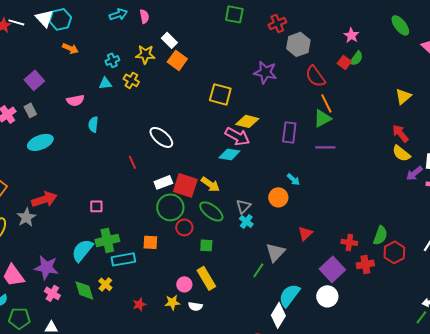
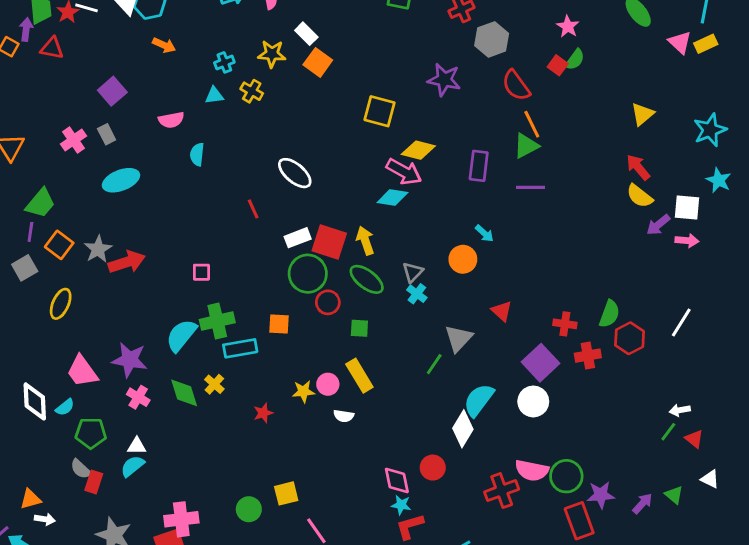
yellow arrow: (210, 184) -> (365, 241), turned -144
gray star: (26, 217) -> (98, 249), moved
red triangle: (305, 233) -> (502, 311), turned -35
yellow star: (172, 302) -> (303, 391), moved

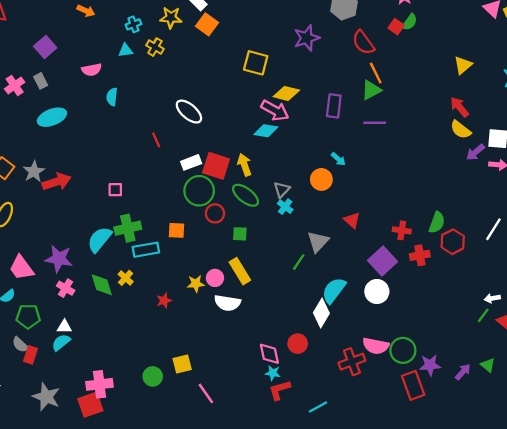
purple star: (444, 80) -> (307, 38), turned -30
white semicircle: (344, 416) -> (227, 303), size x1.6

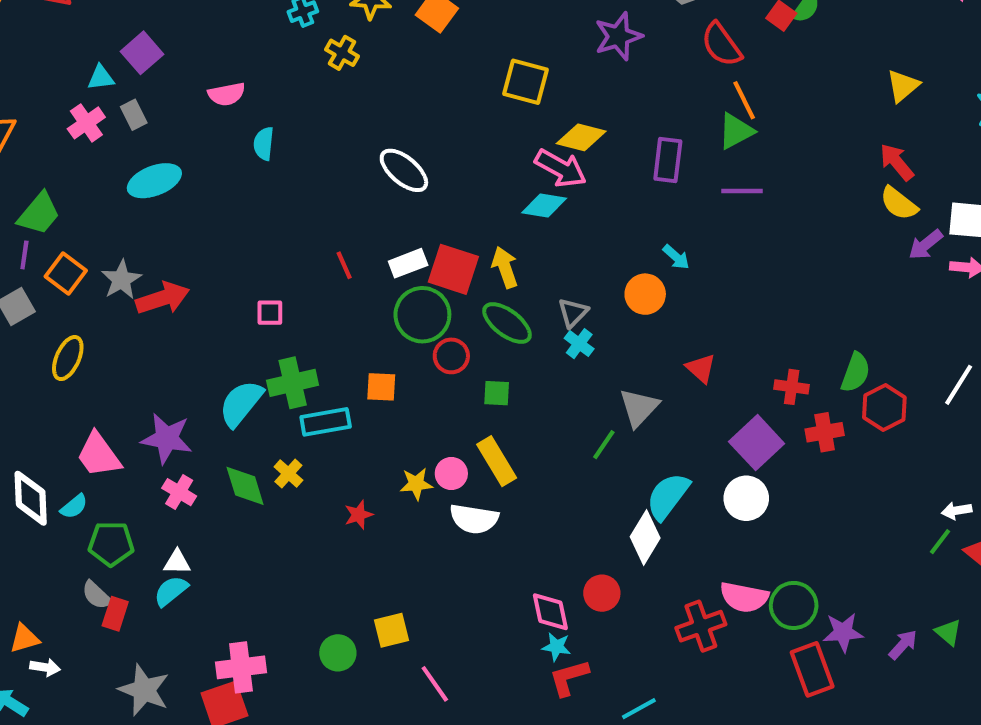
cyan triangle: (126, 50) -> (101, 78), moved
red line: (156, 140) -> (344, 265), moved

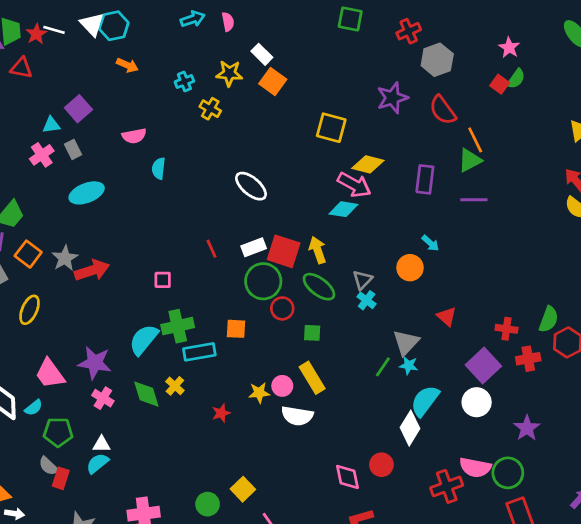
red semicircle: (721, 45) -> (443, 110), moved
yellow square: (392, 630) -> (243, 489), turned -30
purple star: (843, 632) -> (527, 428), moved, turned -30
cyan star: (556, 647) -> (409, 366), moved

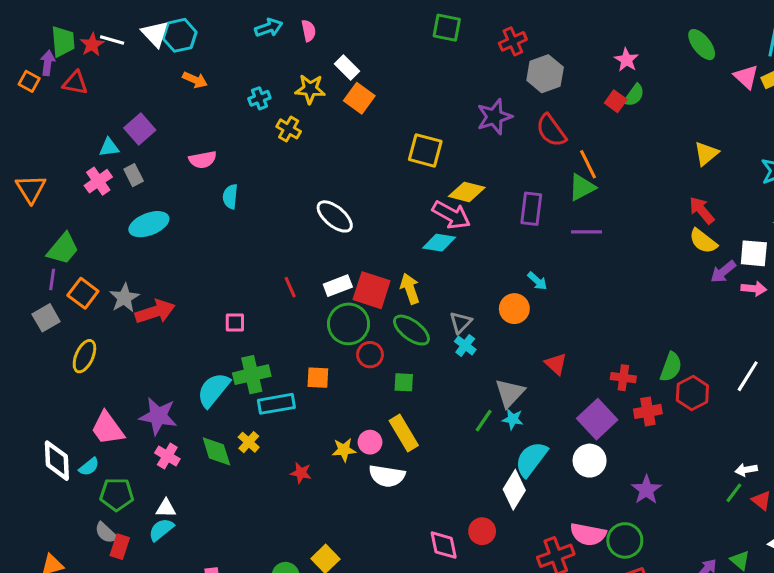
red star: (221, 413) -> (301, 473), turned 30

